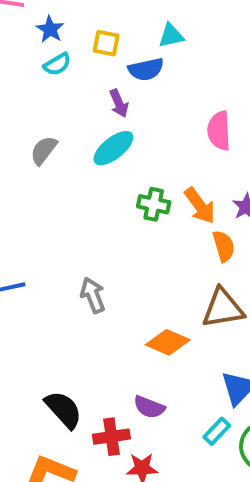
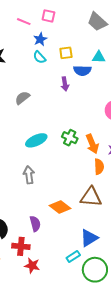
yellow square: (106, 43) -> (66, 53), turned -32
cyan semicircle: (57, 64) -> (39, 57), turned 64
cyan ellipse: (113, 148) -> (36, 140), moved
purple semicircle: (149, 407) -> (35, 224), moved, turned -140

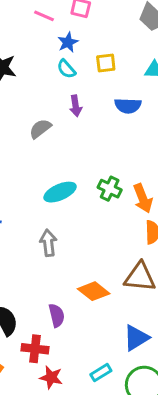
blue semicircle: (82, 71) -> (128, 106), moved
purple arrow: (65, 84) -> (76, 106), moved
cyan rectangle: (73, 257) -> (101, 373), moved

